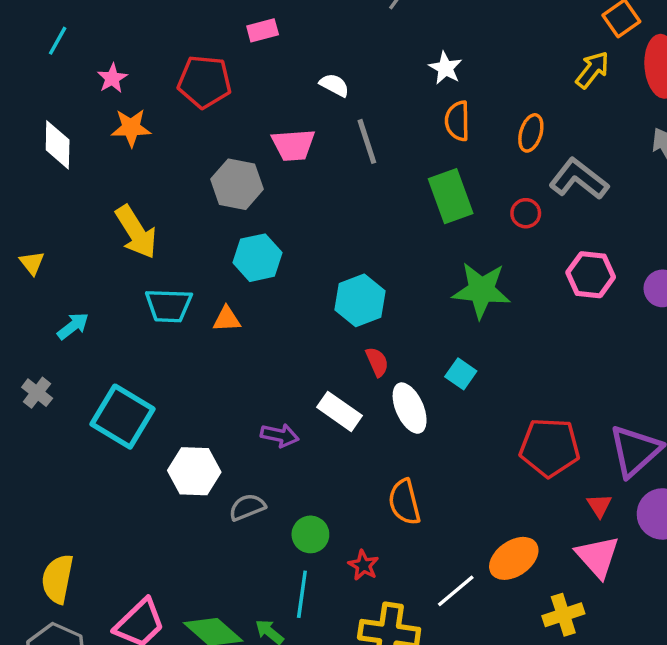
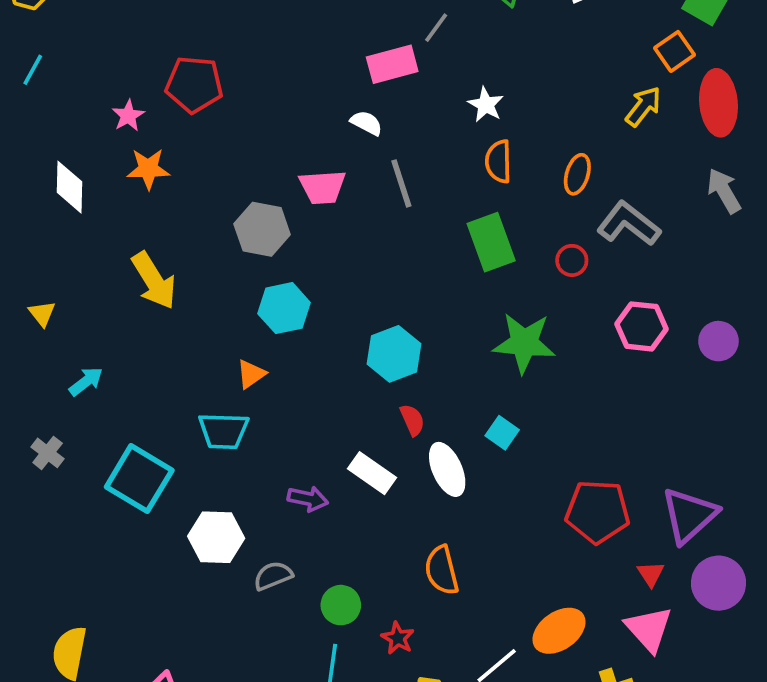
pink rectangle: (263, 30) -> (392, 64), moved, size x1.5
cyan line: (58, 41) -> (33, 70), moved
red pentagon: (205, 82) -> (194, 84), moved
cyan trapezoid: (169, 305) -> (224, 431), moved
orange triangle: (227, 319) -> (251, 374), turned -32

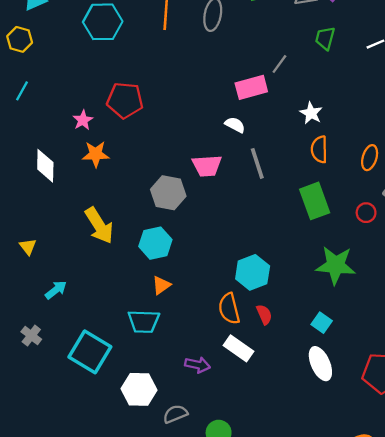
cyan hexagon: (284, 308) -> (155, 243), moved
white ellipse: (447, 469) -> (320, 364), moved
orange semicircle: (442, 570) -> (229, 309), moved

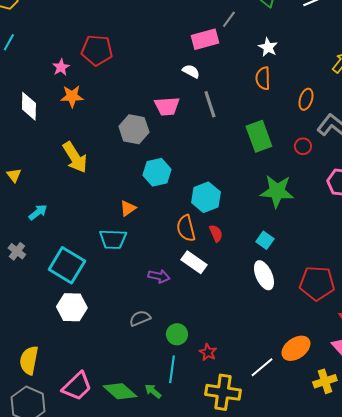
white star: (311, 113) -> (268, 47), moved
orange semicircle: (319, 149) -> (263, 78), moved
cyan hexagon: (155, 243) -> (157, 172), moved
white hexagon: (139, 389) -> (72, 307), moved

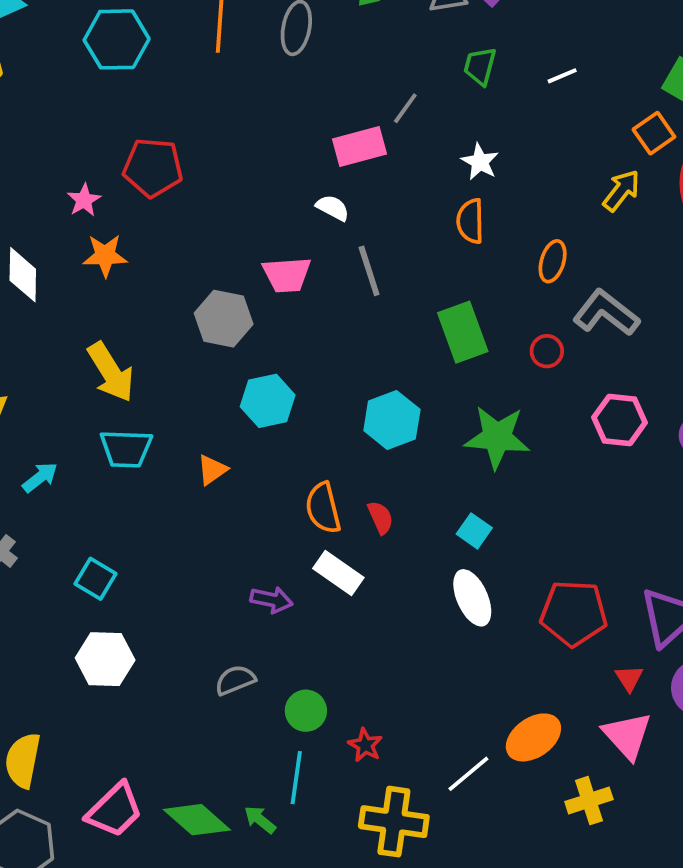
cyan hexagon: (206, 197) -> (392, 420), moved
cyan trapezoid: (113, 239) -> (126, 449), moved
cyan square: (67, 265) -> (96, 579), size x0.6

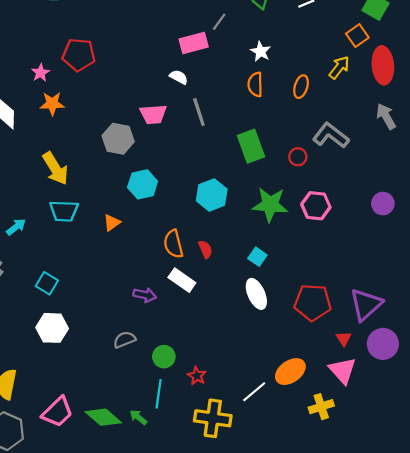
orange ellipse: (553, 261) -> (301, 87), moved
pink hexagon: (620, 420) -> (316, 206), moved

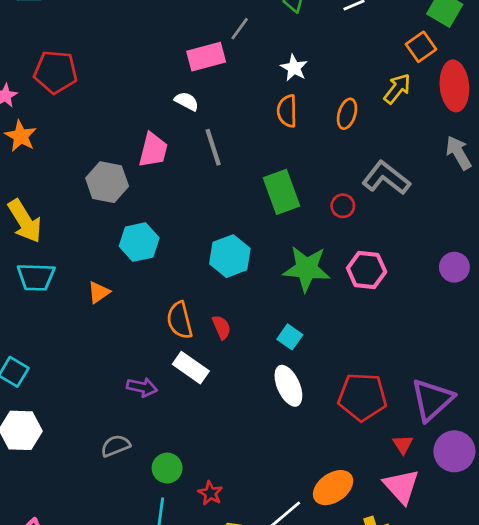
orange star: (52, 104) -> (21, 136), turned 30
pink trapezoid: (153, 114) -> (153, 150), turned -72

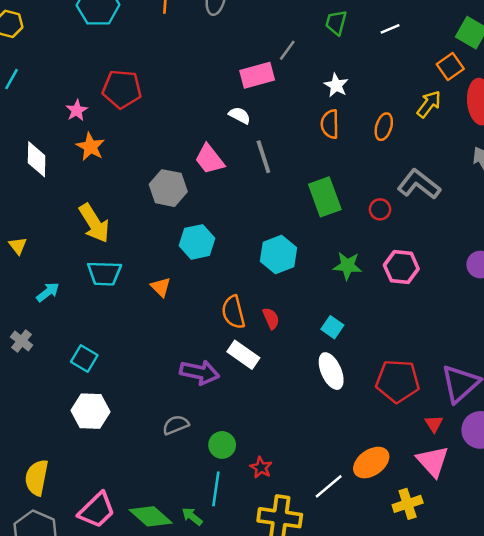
pink trapezoid: (153, 150) -> (210, 159), turned 128
green star: (307, 269) -> (347, 266), size x0.7
orange triangle: (99, 292) -> (161, 287), turned -40
purple arrow: (142, 387) -> (200, 372), size x1.4

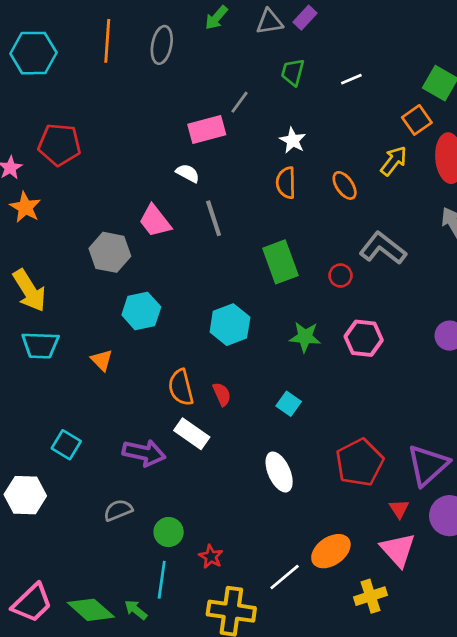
orange ellipse: (384, 127) -> (345, 185), turned -52
cyan square: (84, 359) -> (66, 445), moved
white ellipse: (331, 371) -> (279, 472), moved
red pentagon: (398, 381) -> (360, 462), turned -30

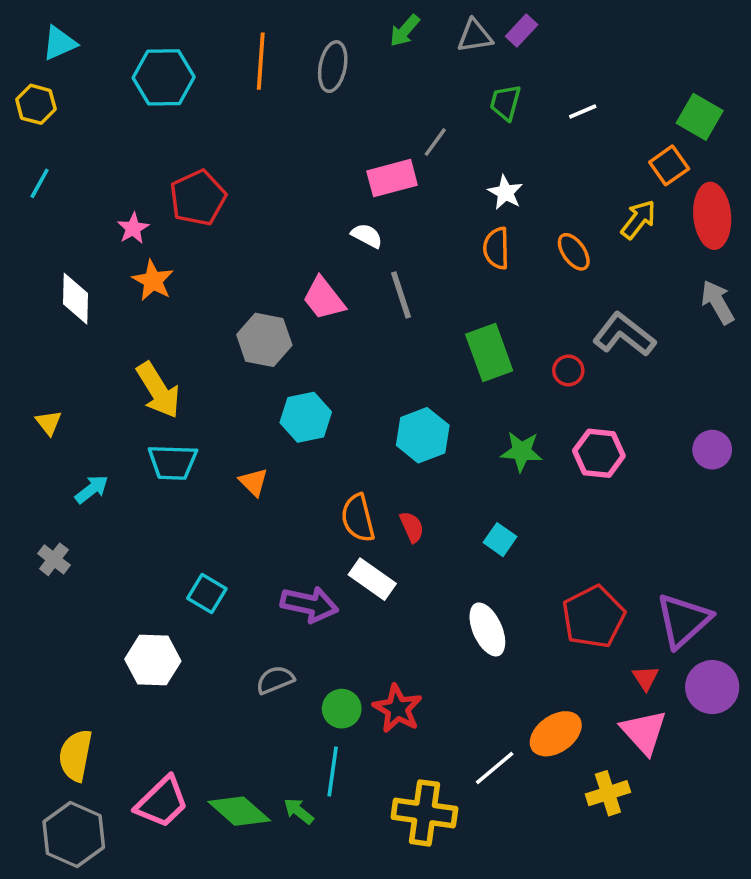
red pentagon: (59, 145) -> (198, 198), turned -30
red star: (211, 557) -> (397, 709), moved, size x1.5

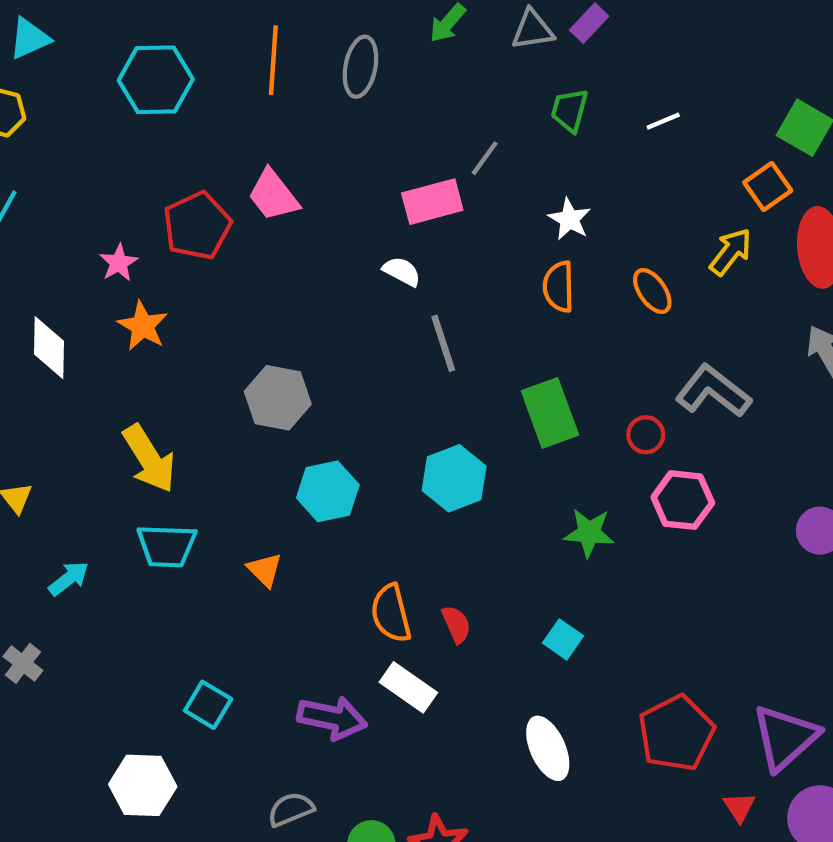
pink trapezoid: (324, 299) -> (273, 195), moved
cyan hexagon: (423, 435) -> (454, 478), moved
pink hexagon: (599, 453) -> (683, 500), moved

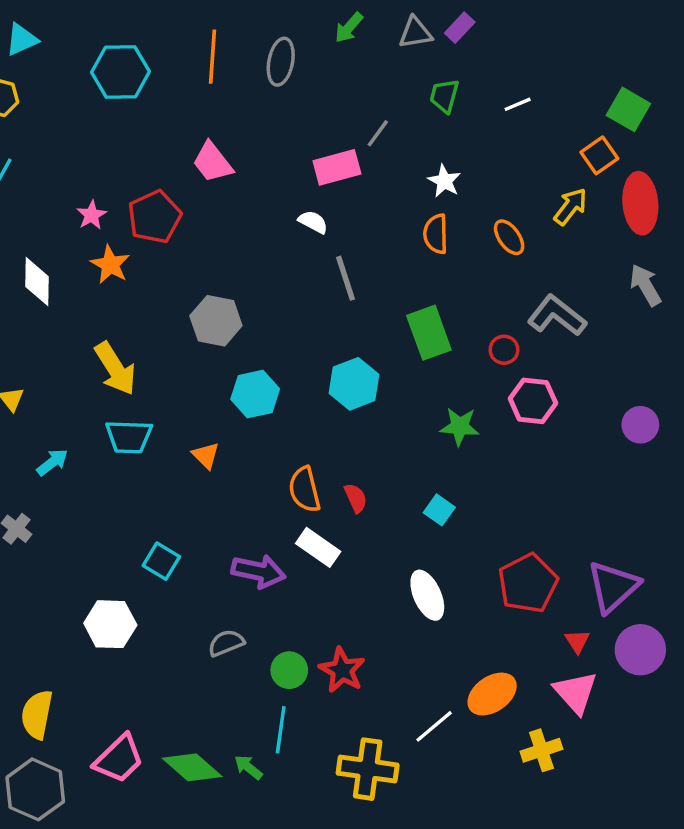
red pentagon: (197, 226) -> (155, 217), moved

